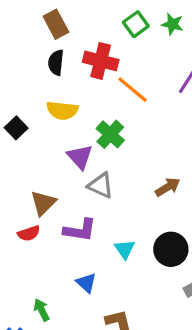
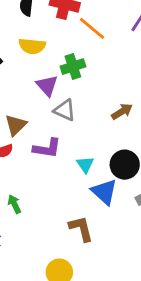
green cross: (110, 134) -> (73, 67), turned 30
blue triangle: (86, 283) -> (104, 192), moved, size x1.5
green arrow: (42, 310) -> (14, 204), moved

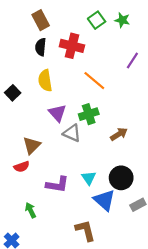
orange line: (92, 28) -> (94, 81), moved
yellow semicircle: (32, 46) -> (45, 81), turned 75
green cross: (73, 67) -> (89, 114), moved
purple L-shape: (47, 148) -> (57, 185), moved

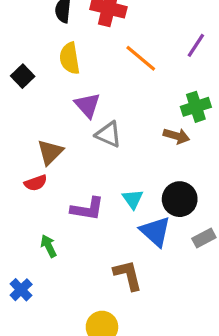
purple line: (132, 60) -> (196, 45), moved
green cross: (89, 114) -> (196, 107), moved
brown arrow: (119, 134) -> (176, 136), turned 48

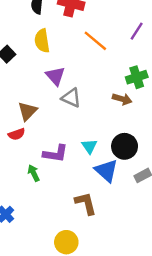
green arrow: (49, 246) -> (34, 173), moved

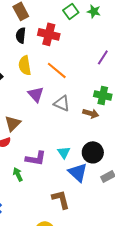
orange line: (95, 41) -> (57, 70), moved
green cross: (137, 77) -> (103, 95), turned 30
gray triangle: (71, 98) -> (62, 103), moved

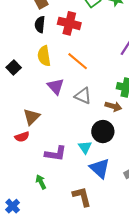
black circle: (93, 152) -> (103, 132), moved
green arrow: (18, 174) -> (41, 182), moved

